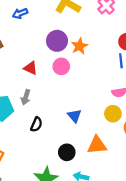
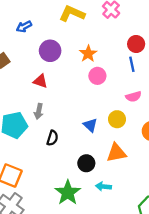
purple circle: (57, 41) -> (50, 51), moved
pink circle: (61, 66) -> (97, 76), moved
yellow circle: (113, 114) -> (117, 119), moved

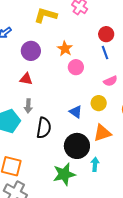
black semicircle: (52, 138) -> (44, 128), size x1.5
black circle: (86, 163) -> (77, 146), size x1.6
cyan arrow: (103, 186) -> (95, 164), turned 96
green star: (68, 193) -> (64, 174), turned 30

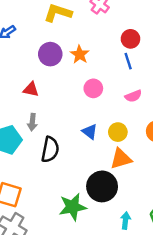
purple circle: (31, 51) -> (50, 54), moved
pink circle: (76, 67) -> (93, 88), moved
yellow circle: (99, 103) -> (118, 132), moved
black circle: (77, 146) -> (102, 186), moved
cyan arrow: (95, 164) -> (125, 221), moved

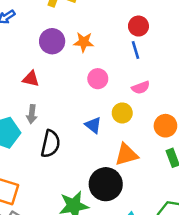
orange star: (80, 54) -> (84, 42), turned -30
yellow circle: (118, 132) -> (122, 113), moved

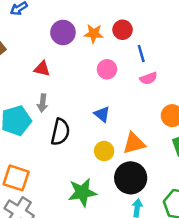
red circle: (138, 26) -> (123, 30), moved
blue line: (136, 50) -> (141, 54), moved
yellow circle: (122, 113) -> (104, 151), moved
black circle: (106, 184) -> (131, 178), moved

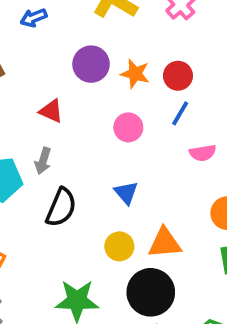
blue line: (141, 54) -> (180, 113), moved, turned 36
pink circle: (107, 69) -> (128, 127), moved

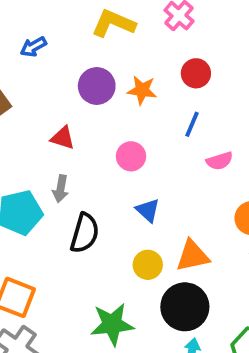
red circle: (178, 76) -> (196, 73), moved
pink circle: (128, 127) -> (131, 156), moved

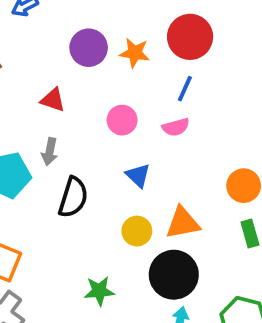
red circle: (196, 73) -> (190, 37), size x1.5
pink semicircle: (220, 161) -> (176, 127), moved
green star: (112, 324) -> (99, 291), size x0.7

